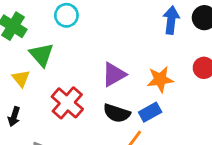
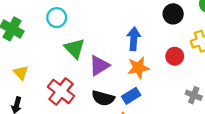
blue arrow: (171, 20) -> (134, 39), moved
green triangle: (41, 55) -> (75, 48), moved

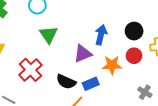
black circle: (173, 14) -> (134, 31), moved
purple triangle: (99, 66) -> (83, 54), moved
orange star: (138, 68) -> (112, 65), moved

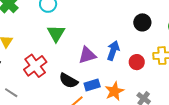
black circle: (134, 31) -> (142, 22), moved
blue arrow: (101, 35) -> (113, 51), moved
orange star: (112, 65) -> (114, 91), moved, turned -30

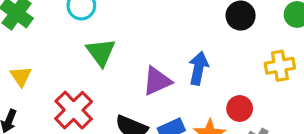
red circle: (137, 62) -> (240, 108), moved

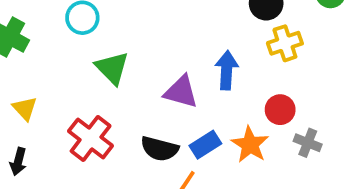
yellow cross: (280, 66) -> (285, 43), moved
purple triangle: (157, 81) -> (181, 92), turned 48

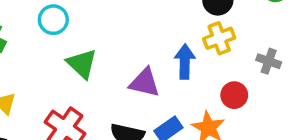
yellow cross: (285, 43) -> (219, 38), moved
gray cross: (308, 143) -> (269, 61), moved

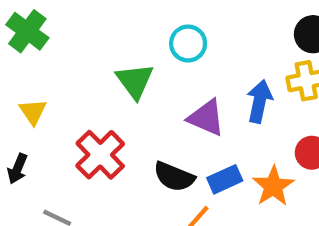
cyan circle: (53, 20) -> (188, 43), moved

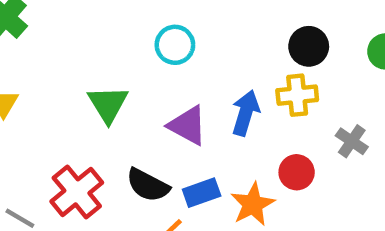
green triangle: (135, 81) -> (108, 104), moved
red cross: (100, 155) -> (77, 192), moved

